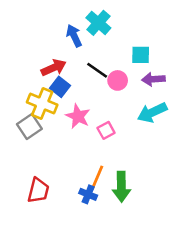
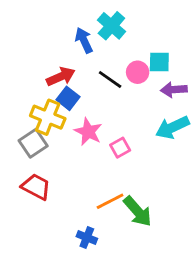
pink circle: (118, 80) -> (138, 72), moved
orange line: (97, 178) -> (110, 201), turned 40
green arrow: (121, 187) -> (138, 211), turned -40
red trapezoid: (38, 190) -> (36, 187), moved, turned -76
blue cross: (88, 194) -> (87, 238), moved

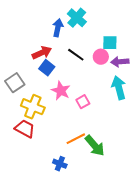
blue arrow: (84, 40) -> (58, 28), turned 36
pink circle: (138, 72) -> (101, 57), moved
yellow cross: (48, 117) -> (33, 107), moved
cyan arrow: (172, 127) -> (119, 88), turned 100
gray square: (33, 143) -> (15, 83), moved

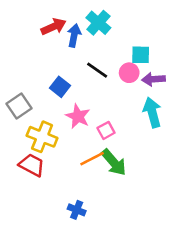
red arrow: (42, 53) -> (54, 27), moved
orange line: (76, 139) -> (92, 159), moved
green arrow: (95, 146) -> (114, 162), moved

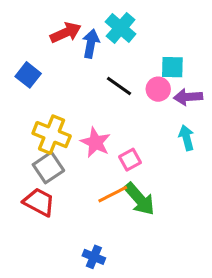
blue square: (60, 87) -> (28, 75), moved
gray square: (19, 106) -> (48, 168), moved
cyan arrow: (152, 112) -> (186, 138), size x0.7
yellow cross: (42, 137) -> (52, 135), moved

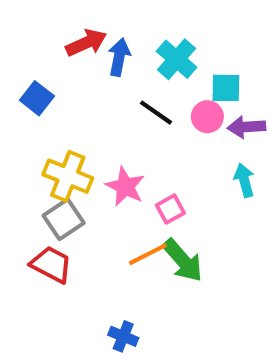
cyan cross: (121, 28) -> (177, 59), moved

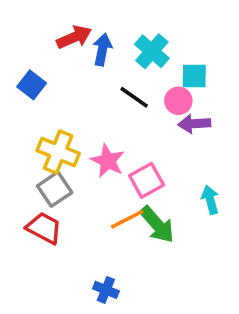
purple arrow: (246, 127) -> (194, 124), moved
cyan arrow: (244, 180) -> (210, 200), moved
pink square: (170, 209) -> (147, 180), size x1.4

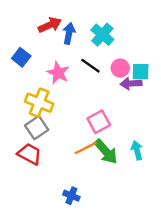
cyan square: (194, 76) -> (141, 72), moved
pink star: (108, 161) -> (58, 73), moved
cyan arrow: (210, 200) -> (137, 150), moved

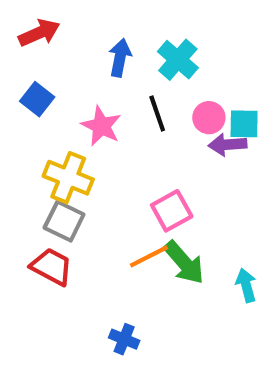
red arrow: (50, 25) -> (39, 33), moved
black line: (90, 66) -> (157, 114), turned 36
gray square: (37, 128) -> (64, 221), turned -30
cyan arrow: (137, 150) -> (246, 285), moved

